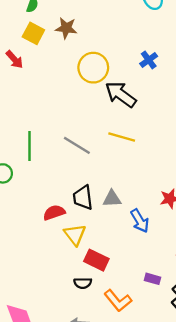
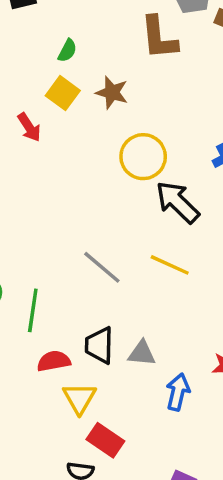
green line: (30, 146) -> (33, 310), moved
blue arrow: (140, 221) -> (178, 392), turned -145

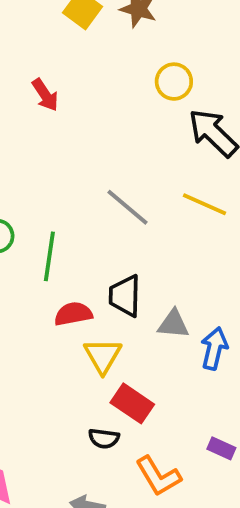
red arrow: (29, 127) -> (45, 95), moved
yellow circle: (143, 157) -> (174, 82), size x0.7
gray triangle: (142, 353) -> (173, 324), moved

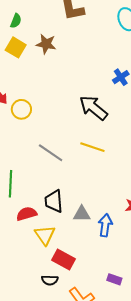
yellow circle: (174, 82) -> (21, 109), moved

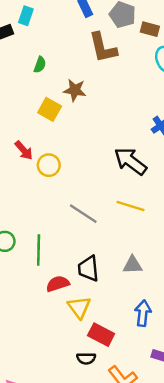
yellow square: (16, 47) -> (50, 109), moved
gray triangle: (82, 214) -> (133, 265), moved
blue arrow: (105, 225) -> (143, 313), moved

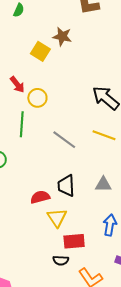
green semicircle: (40, 65) -> (19, 10), moved
green line: (39, 250) -> (22, 124), moved
red rectangle: (101, 335) -> (74, 241), turned -35

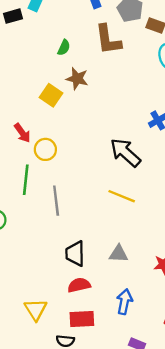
green semicircle: (19, 10) -> (64, 48), moved
gray line: (64, 140) -> (56, 201), moved, turned 45
red semicircle: (40, 197) -> (79, 285), moved
yellow triangle: (57, 218) -> (36, 310), moved

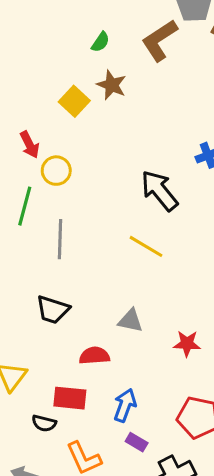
brown L-shape: (108, 40) -> (160, 40), turned 56
black trapezoid: (75, 254) -> (53, 310), moved, turned -80
red semicircle: (79, 285) -> (94, 356), moved
blue arrow: (124, 302) -> (125, 405), moved

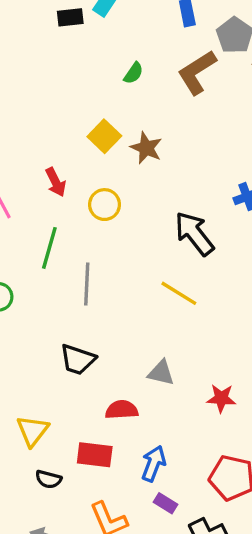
brown star: (112, 85) -> (146, 148), moved
yellow circle: (56, 171) -> (105, 205), moved
black semicircle: (44, 423) -> (48, 479), moved

